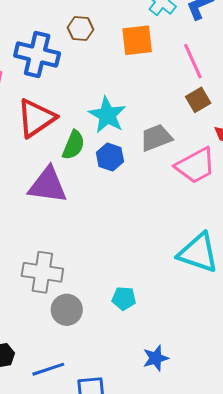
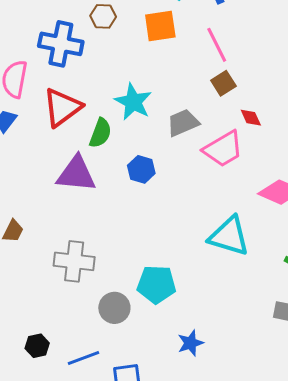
blue hexagon: (110, 157) -> (141, 169), moved
cyan pentagon: (124, 298) -> (156, 284), size x1.6
gray circle: (67, 310) -> (114, 308), moved

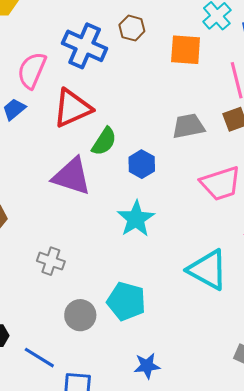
cyan star: (133, 102) -> (136, 219), moved
gray trapezoid: (183, 123) -> (188, 126), moved
blue hexagon: (141, 169) -> (142, 164), moved
gray cross: (74, 261) -> (51, 261), size x0.7
blue line: (84, 358) -> (39, 358), turned 40

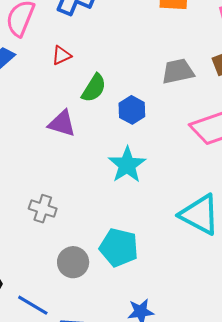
red triangle: (72, 108) -> (62, 55), size x0.5
purple triangle: (72, 176) -> (62, 123), size x0.7

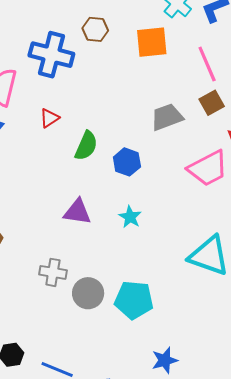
purple triangle: (62, 123) -> (77, 212), moved
cyan star: (127, 165) -> (130, 217), size x0.6
gray circle: (73, 262) -> (88, 293), moved

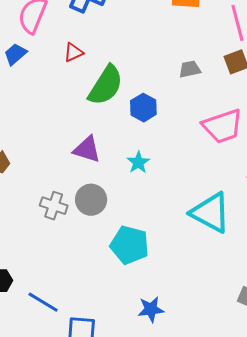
gray trapezoid: (167, 117) -> (190, 69), size x0.7
green semicircle: (86, 146) -> (106, 85), size x1.4
gray circle: (88, 293) -> (91, 200), moved

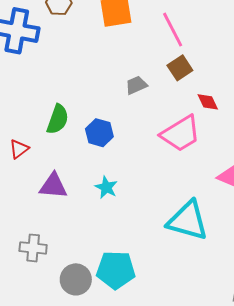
red triangle: (74, 52) -> (19, 149), moved
green semicircle: (106, 85) -> (58, 119), size x0.7
gray circle: (91, 200) -> (76, 279), moved

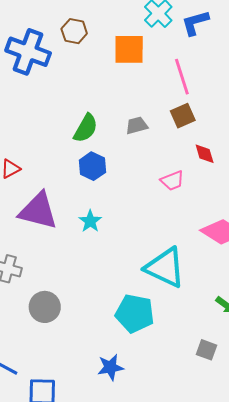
green semicircle: (58, 119) -> (86, 128), moved
pink trapezoid: (181, 134) -> (172, 181), size x0.6
purple triangle: (53, 186) -> (38, 211), size x1.4
cyan pentagon: (116, 270) -> (135, 313), moved

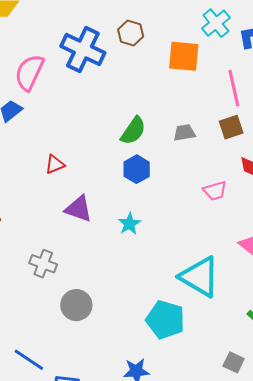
purple triangle: (38, 211) -> (79, 209), size x0.7

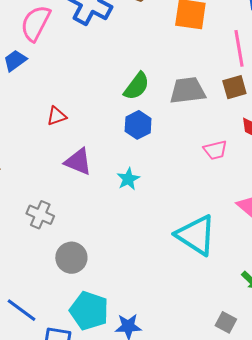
gray trapezoid: (184, 133) -> (187, 91), size x1.6
cyan pentagon: (165, 320) -> (89, 311), moved

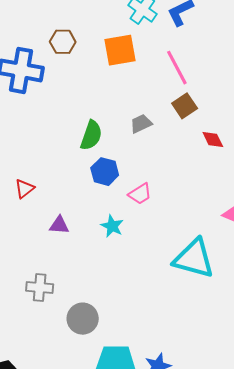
gray trapezoid: (187, 91) -> (141, 124), size x0.6
pink trapezoid: (215, 150) -> (140, 194), moved
purple triangle: (78, 162) -> (59, 225), size x0.7

